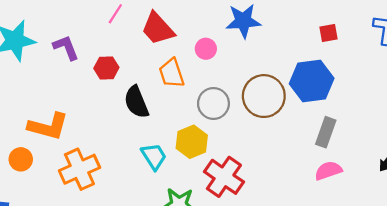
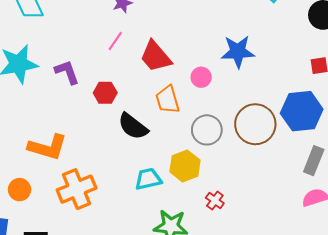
black semicircle: (136, 102) -> (133, 126), turned -32
cyan trapezoid: (154, 156) -> (148, 179), turned -72
orange circle: (21, 159) -> (20, 190), moved
red cross: (224, 177) -> (215, 201), size x0.5

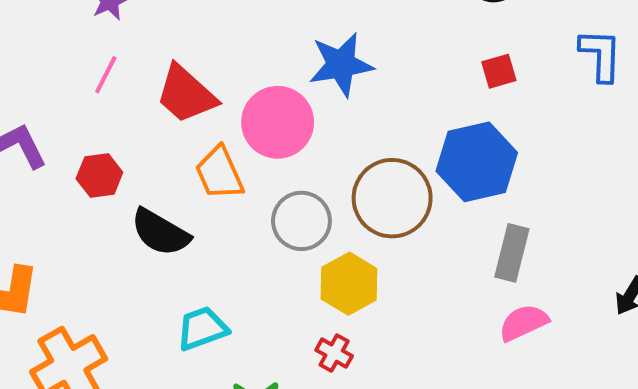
pink circle: (201, 77) -> (278, 122), size x1.8
yellow hexagon: (185, 166) -> (349, 284), moved

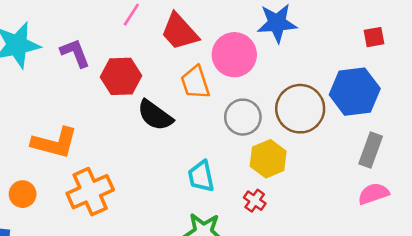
red hexagon: (99, 176) -> (121, 76), size x1.4
cyan trapezoid: (202, 328) -> (201, 176), moved, turned -88

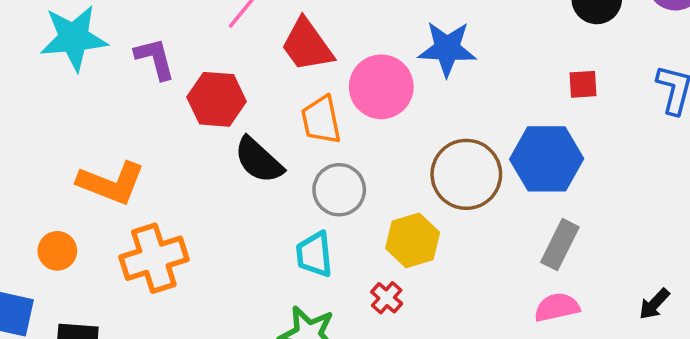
gray circle: (243, 117) -> (339, 190), moved

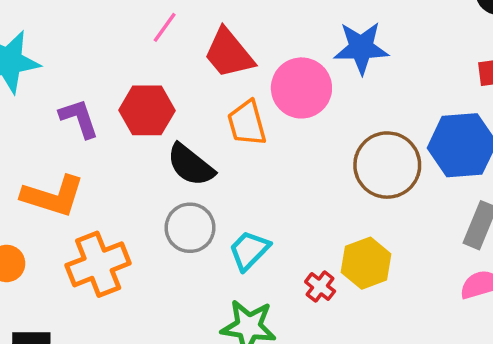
purple L-shape: (155, 59) -> (79, 118), moved
gray circle: (339, 190) -> (190, 228), moved
yellow hexagon: (413, 240) -> (366, 263), moved
cyan trapezoid: (314, 254) -> (249, 250), turned 54

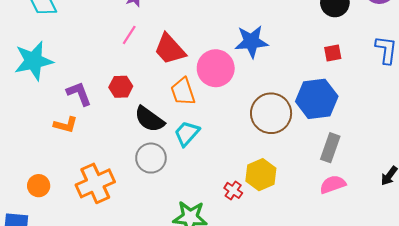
red hexagon: (147, 110) -> (121, 87), size x0.7
orange L-shape: (53, 196) -> (66, 125), moved, size x0.6
cyan trapezoid: (249, 250) -> (187, 133), moved

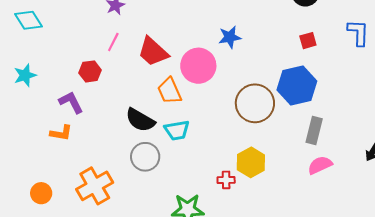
blue star: (251, 42) -> (230, 37), size x0.7
cyan star: (34, 61) -> (25, 75), size x0.6
red hexagon: (121, 87) -> (90, 71), moved
cyan trapezoid: (187, 133) -> (177, 130), turned -136
red cross: (233, 190) -> (226, 180), turned -30

